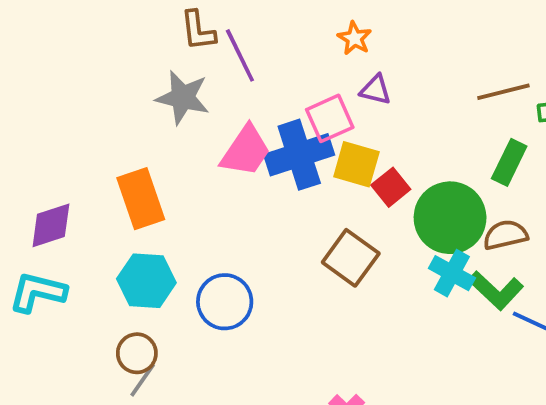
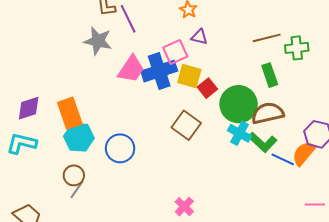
green rectangle: (509, 162) -> (270, 75), turned -45
orange rectangle: (141, 199) -> (70, 113), moved
brown semicircle: (505, 235) -> (268, 113), size x1.4

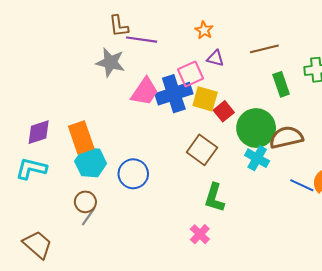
purple line: (128, 19) -> (142, 40), turned -56
brown line: (267, 38) -> (264, 49), moved
green rectangle: (270, 75) -> (281, 84), moved
green L-shape: (263, 142) -> (214, 198), moved, turned 64

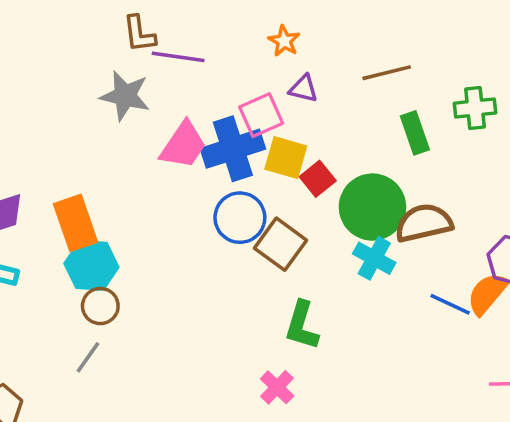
blue circle: (133, 174) -> (240, 218), moved
brown circle: (85, 202) -> (100, 306), moved

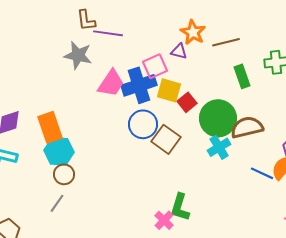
orange star: (284, 41) -> (193, 32), moved, size x1.4
cyan cross: (374, 258) -> (219, 147), turned 30
green L-shape: (302, 325) -> (180, 207), moved

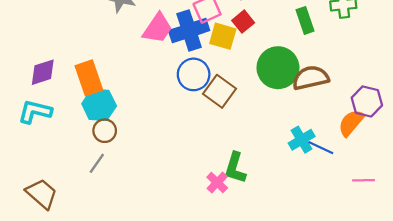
red square: (187, 102) -> (243, 22), moved
cyan cross: (219, 147) -> (302, 140), moved
blue line: (262, 173) -> (321, 148), moved

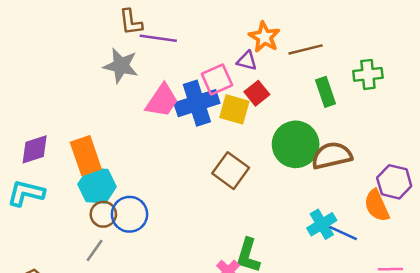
blue circle: (194, 74) -> (130, 214), moved
orange semicircle: (351, 123) -> (377, 206), turned -64

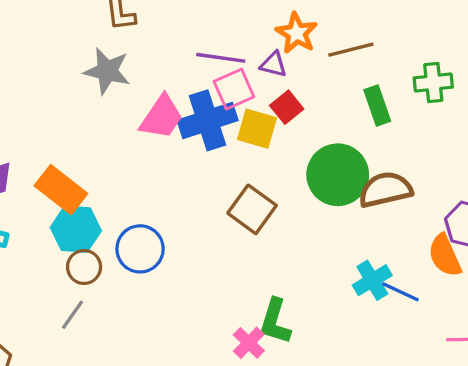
purple line: (158, 38) -> (221, 58), moved
orange rectangle: (86, 156) -> (61, 190), turned -33
blue circle: (130, 214) -> (140, 249), moved

